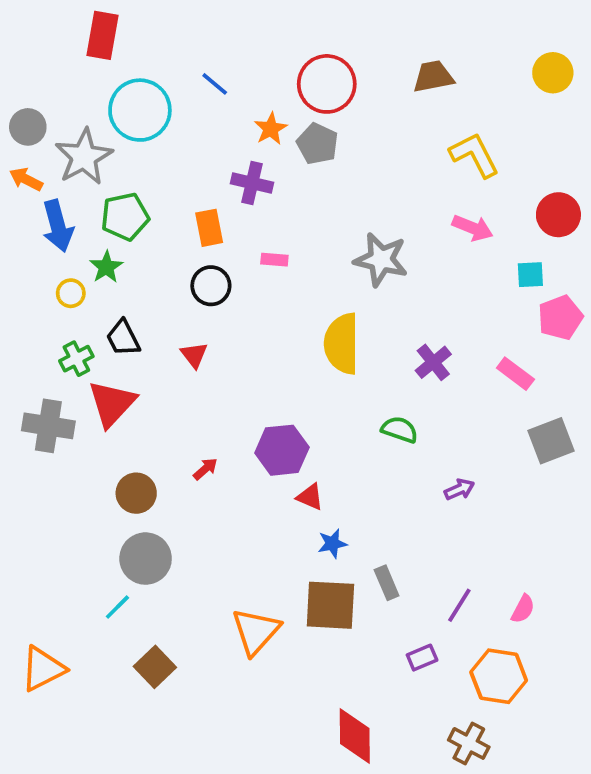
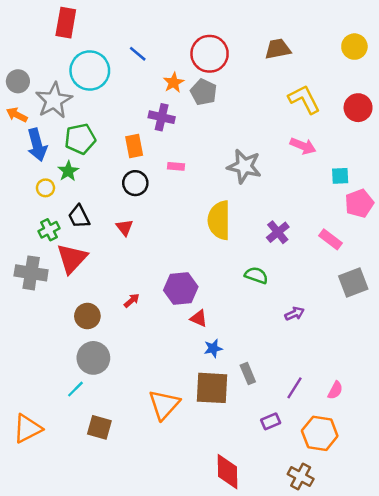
red circle: (558, 215) -> (358, 108), moved
brown square: (155, 667) -> (99, 427), turned -30

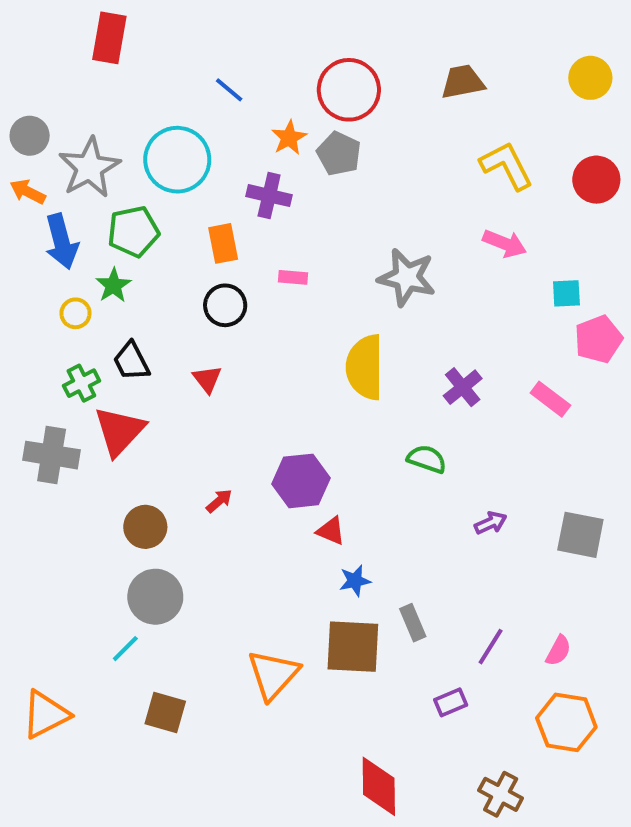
cyan circle: (90, 71) -> (177, 160), moved
gray square: (353, 282) -> (580, 535), moved, turned 32
orange hexagon: (320, 433) -> (566, 722), moved

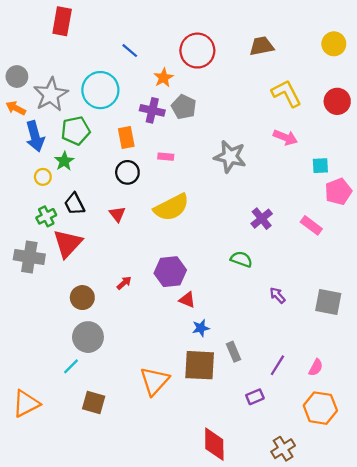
gray pentagon: (339, 154) -> (184, 107), moved
yellow semicircle: (365, 367) -> (171, 207), moved, turned -117
purple arrow: (491, 523) -> (277, 295), turned -108
brown cross: (501, 794) -> (283, 449), turned 30

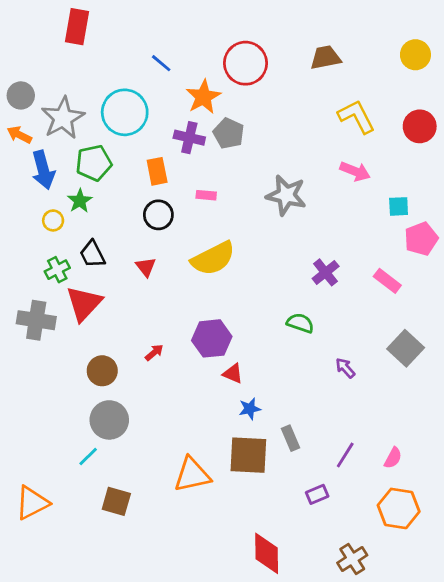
orange star: (164, 78) -> (203, 97), size x1.4
gray square: (328, 302) -> (406, 348), moved, turned 32
orange triangle: (155, 381) -> (192, 475), turned 36

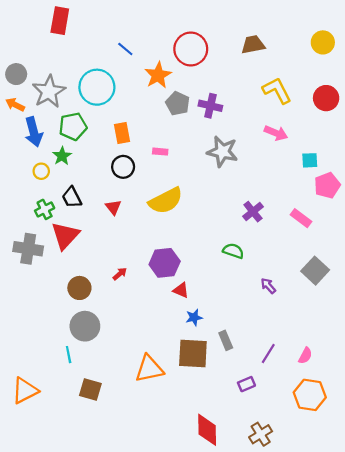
purple cross: (189, 138) -> (210, 106), moved
cyan line: (88, 456) -> (69, 355), turned -56
brown cross: (352, 559) -> (261, 434), moved

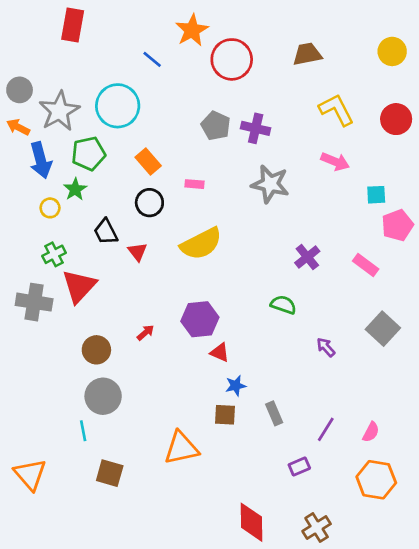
orange star: (158, 75) -> (192, 30), moved
orange rectangle: (122, 133) -> (148, 162), turned -30
black trapezoid: (72, 197) -> (106, 232), moved
brown square: (193, 353) -> (225, 415), moved, size x0.6
orange triangle: (25, 391) -> (30, 474), turned -44

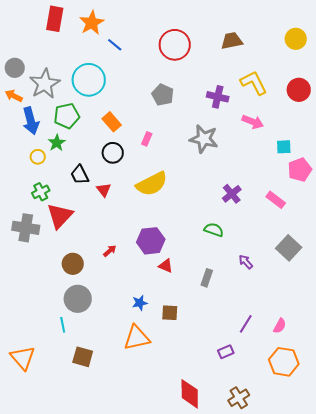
orange star: (192, 30) -> (92, 23), moved
purple cross: (256, 128) -> (218, 97), moved
pink rectangle: (195, 184) -> (147, 139), turned -72
blue star: (236, 386) -> (140, 303), moved
gray rectangle: (274, 413) -> (207, 278), moved, turned 42

